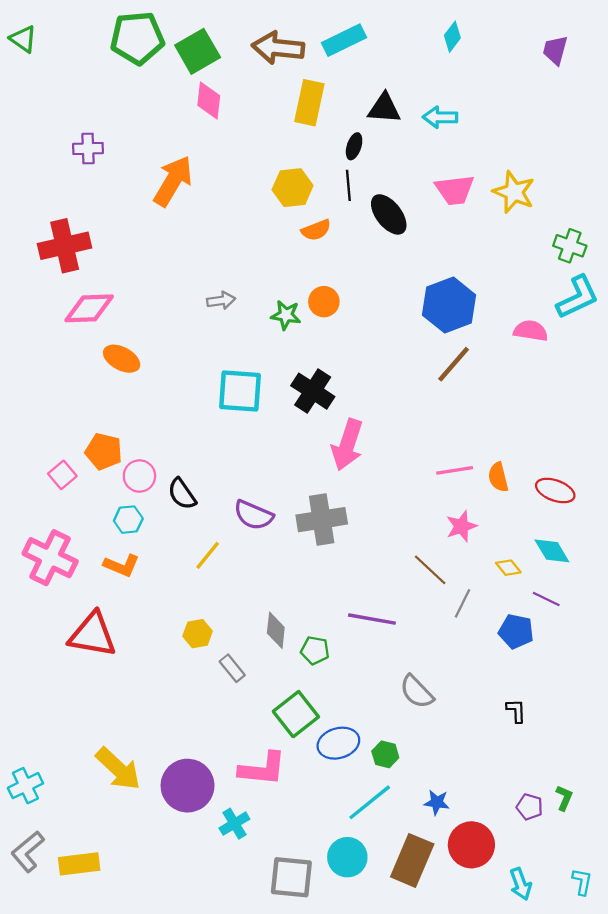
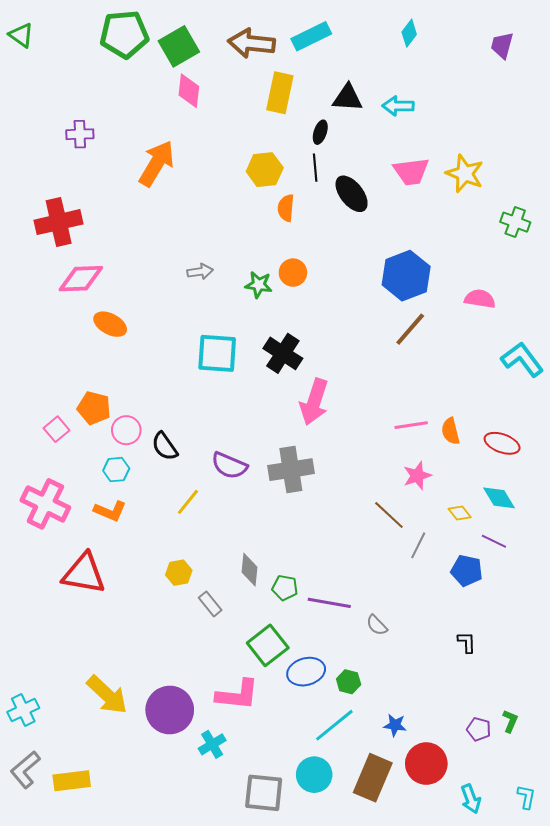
orange semicircle: (316, 230) -> (286, 208), turned 116
cyan L-shape: (578, 297) -> (522, 359), moved, turned -102
purple line: (372, 619) -> (329, 603), moved
gray semicircle: (417, 692) -> (377, 625), size x0.7

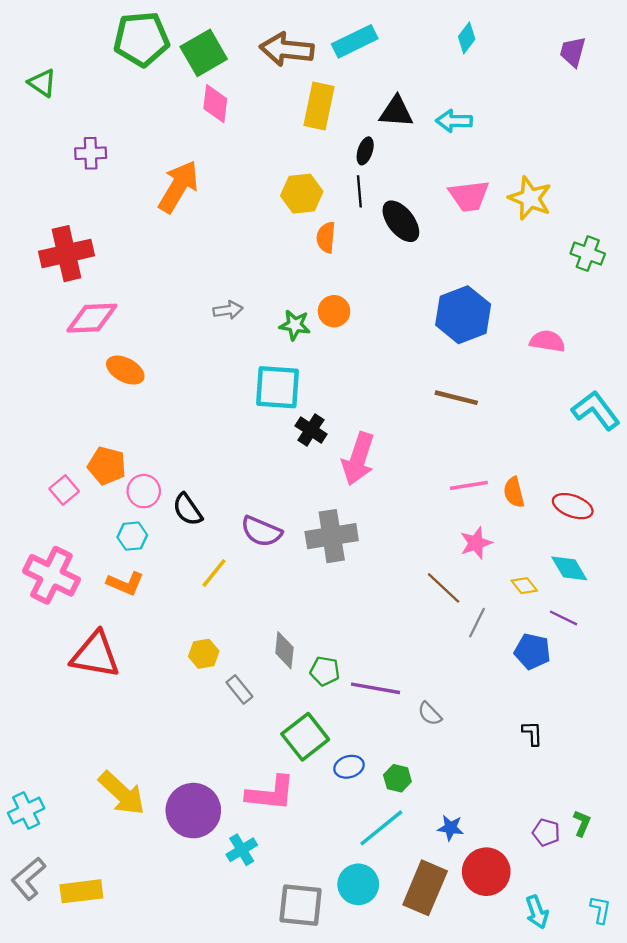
green triangle: (21, 35) -> (42, 83), moved
brown line: (410, 329) -> (456, 398), moved, turned 63
cyan square: (217, 353) -> (277, 387), moved
black cross: (283, 353) -> (311, 430), moved, size x0.7
blue ellipse: (306, 672) -> (349, 767), size x0.7

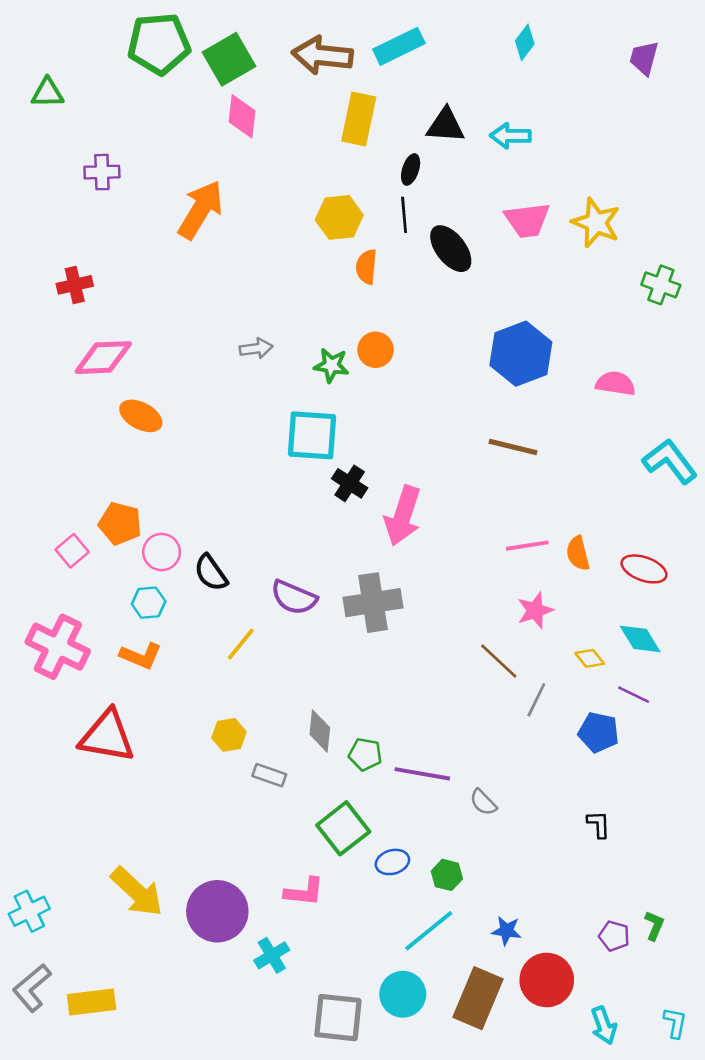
green triangle: (42, 83) -> (47, 93), turned -36
red cross: (66, 254) -> (75, 285), size x0.6
gray rectangle: (239, 689) -> (269, 775), turned -32
pink L-shape: (271, 793) -> (304, 892), size x0.7

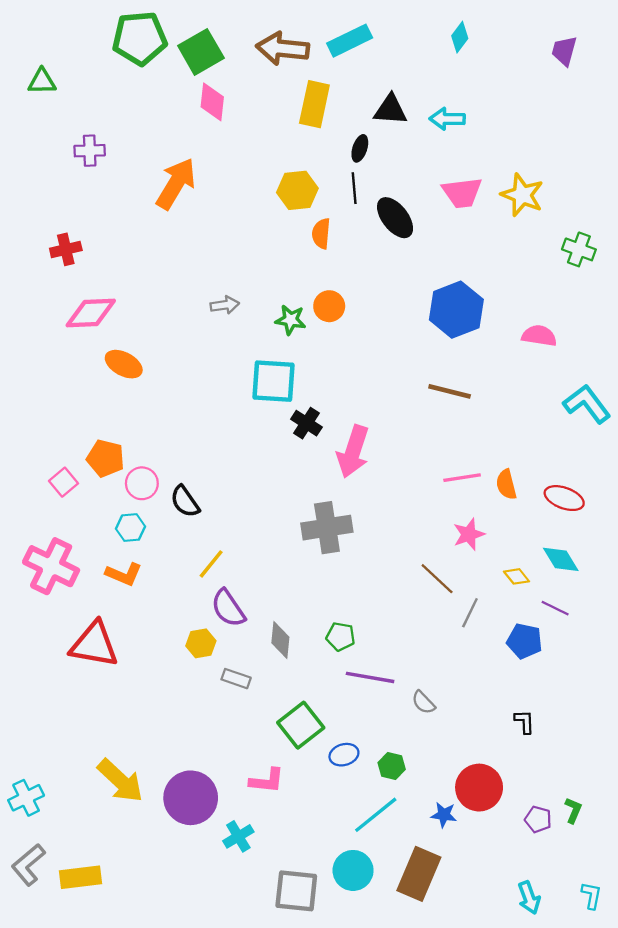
purple semicircle: (294, 597) -> (228, 608), moved, turned 33
green pentagon: (365, 754) -> (341, 637), moved
red circle: (547, 980) -> (479, 788), moved

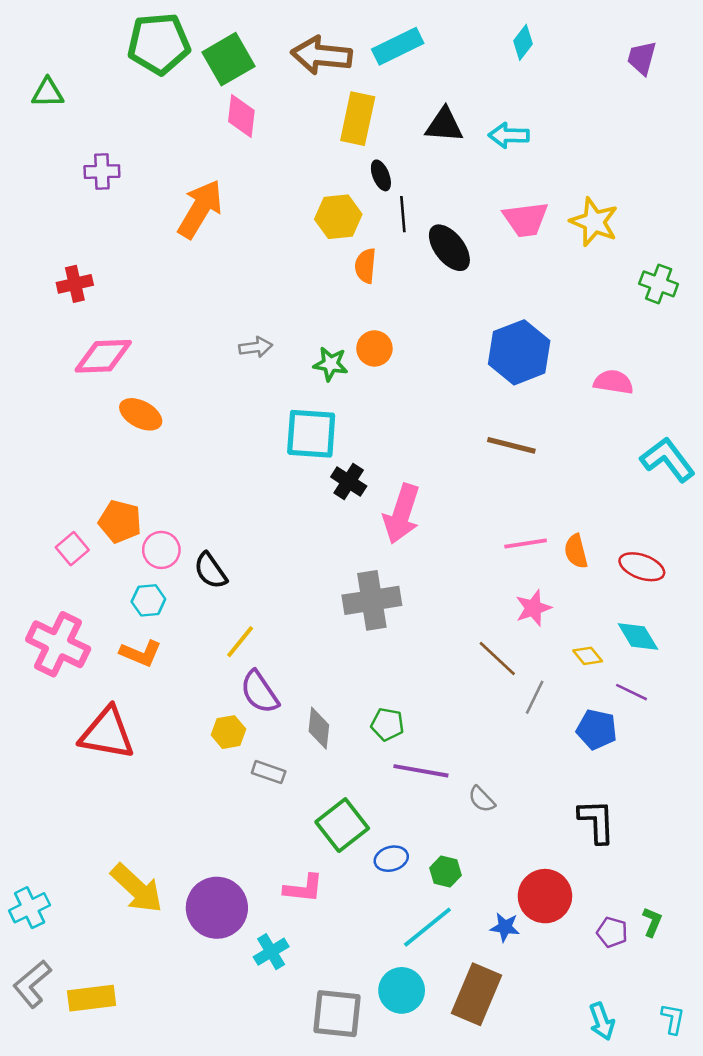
black ellipse: (360, 148) -> (381, 175), moved, turned -40
black L-shape: (524, 722) -> (597, 821), size x1.6

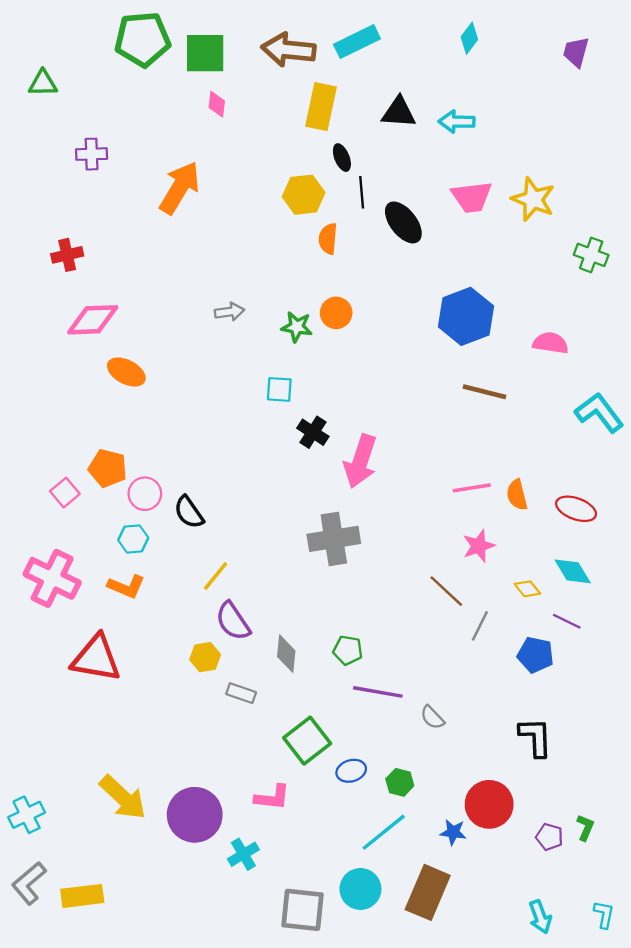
green square: (229, 59) -> (205, 53), turned 30
pink diamond: (241, 116) -> (217, 104), size x0.7
cyan square: (311, 434) -> (279, 389), size x0.6
brown line: (511, 445) -> (484, 392), moved

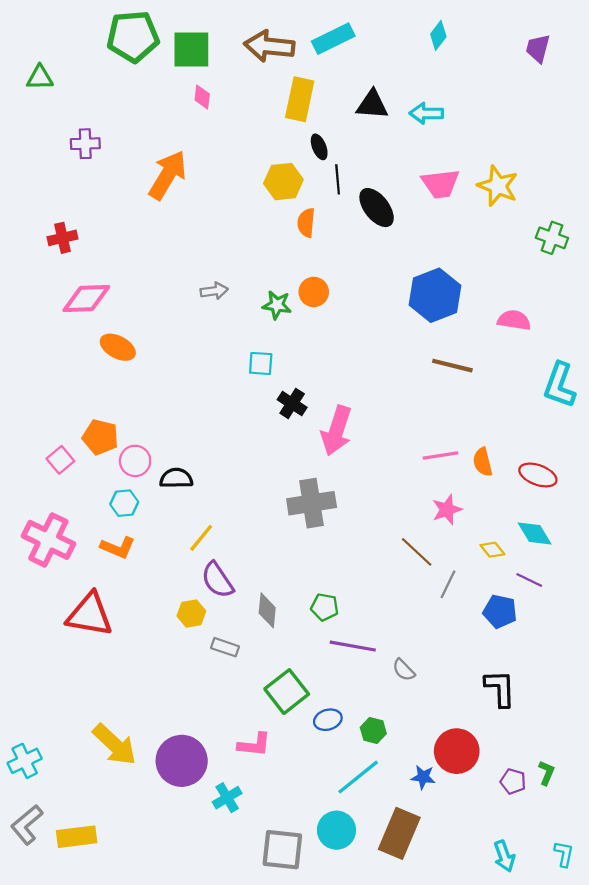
cyan L-shape: (599, 413) -> (560, 385), turned -123
black semicircle: (189, 512) -> (176, 478), turned 124

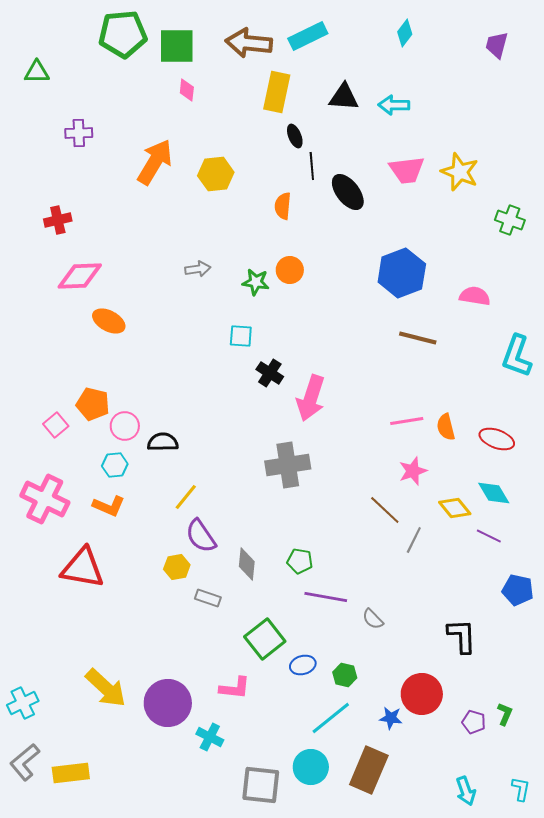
yellow hexagon: (283, 182) -> (216, 174), moved
yellow diamond: (492, 550) -> (455, 508), size x1.4
blue pentagon: (500, 611) -> (518, 590), moved
cyan cross: (227, 798) -> (210, 737), turned -32

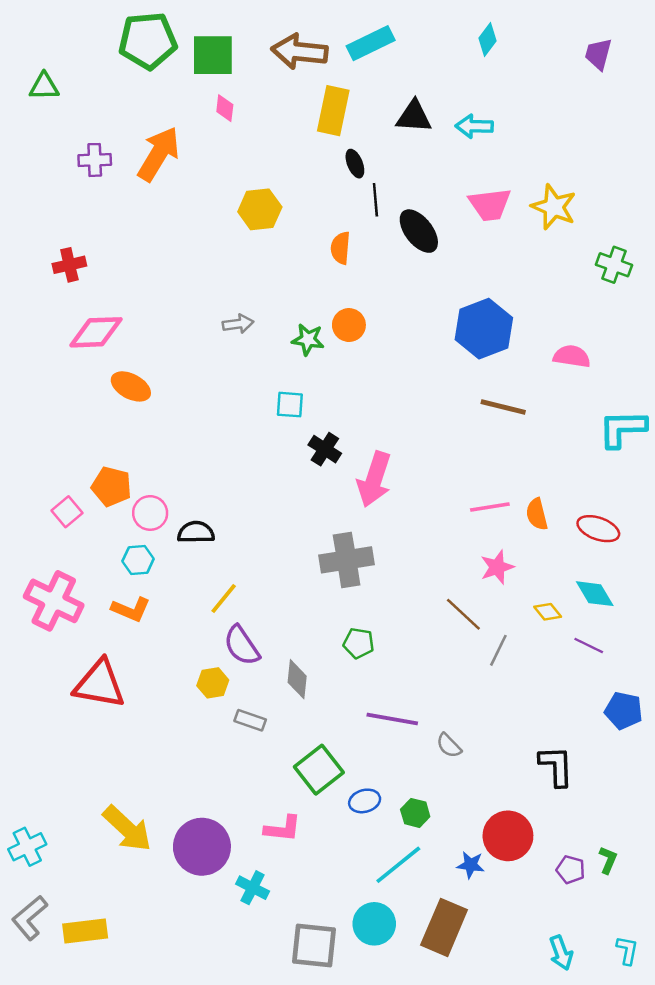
orange arrow: (155, 162) -> (159, 154), moved
cyan L-shape: (517, 356) -> (622, 429), turned 69
yellow diamond: (455, 508) -> (548, 612), size x0.7
green pentagon: (300, 561) -> (359, 643), moved

